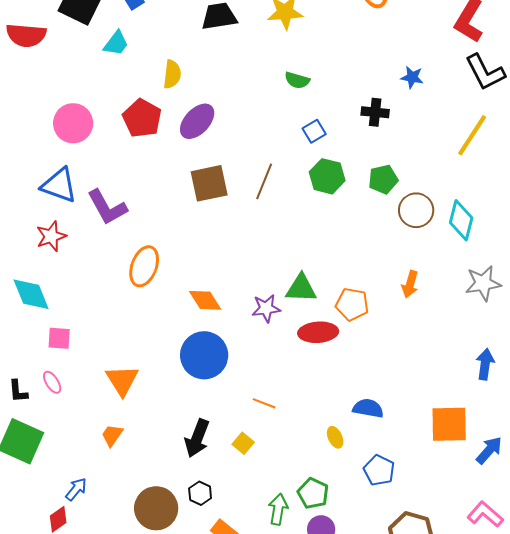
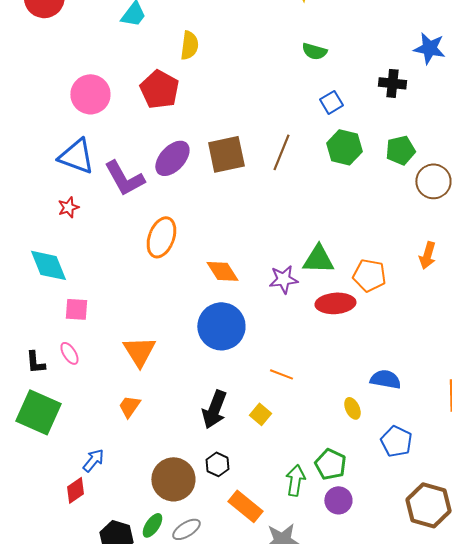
blue star: (412, 77) -> (429, 48), size x1.4
purple ellipse: (197, 121) -> (172, 158), moved
red star: (51, 236) -> (68, 207), size x0.7

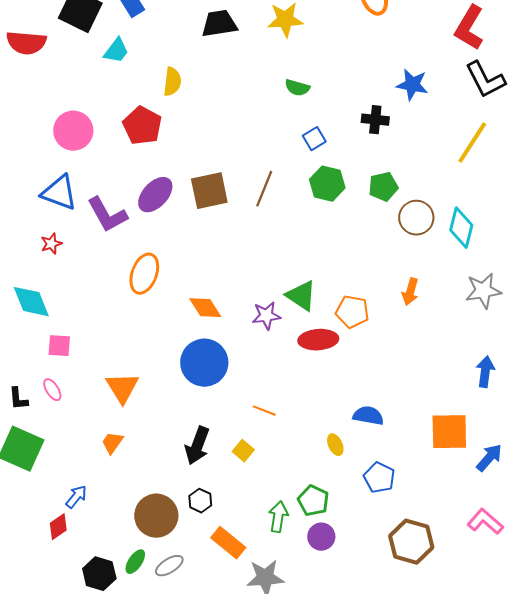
green triangle: (318, 259) -> (301, 296), turned 32

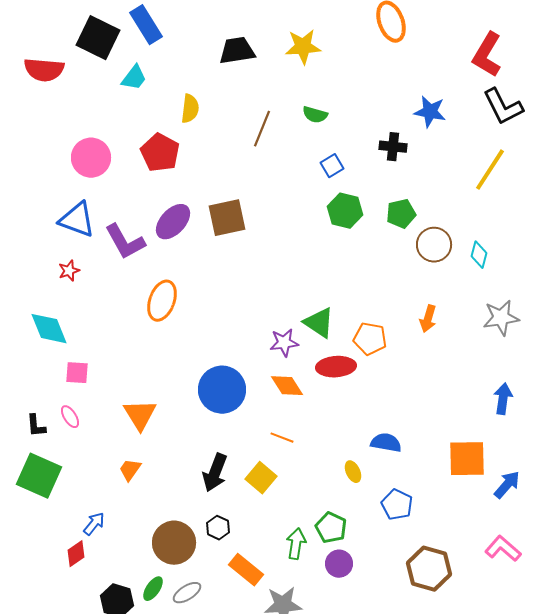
brown line: (264, 189) -> (262, 129), moved
cyan diamond: (461, 228) -> (479, 255), size x0.7
orange diamond: (205, 308) -> (287, 386), moved
yellow square: (243, 451) -> (261, 478), size x1.4

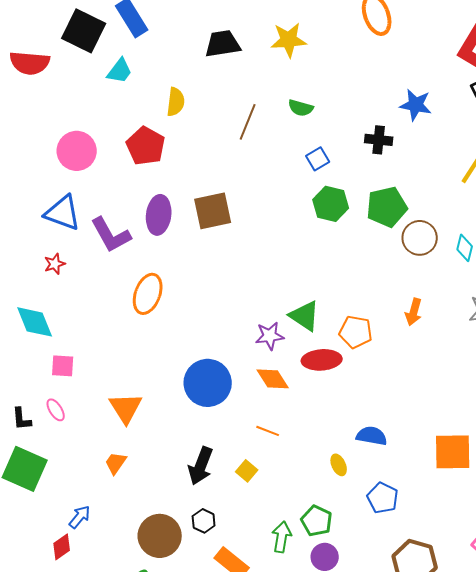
green pentagon: (401, 214) -> (387, 207), size x1.4
purple ellipse: (173, 222) -> (159, 215), turned -36
yellow square: (261, 478) -> (247, 471), size x0.7

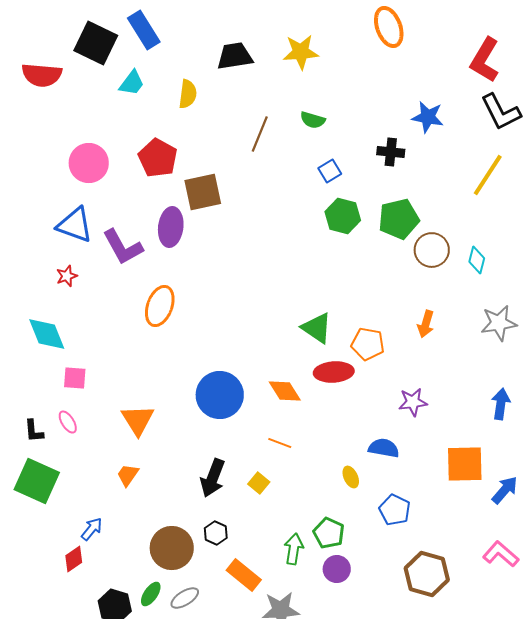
yellow semicircle: (176, 102) -> (188, 94), moved
brown square: (213, 211) -> (203, 192), moved
purple star: (270, 336) -> (413, 402), moved

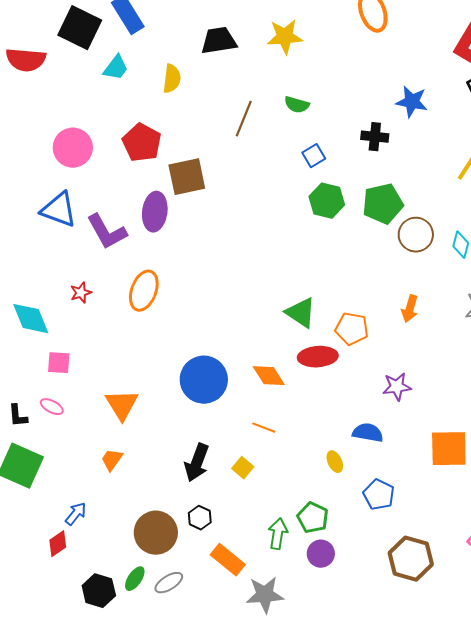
red star: (67, 276) -> (81, 293), moved
pink ellipse: (68, 422) -> (52, 407), turned -30

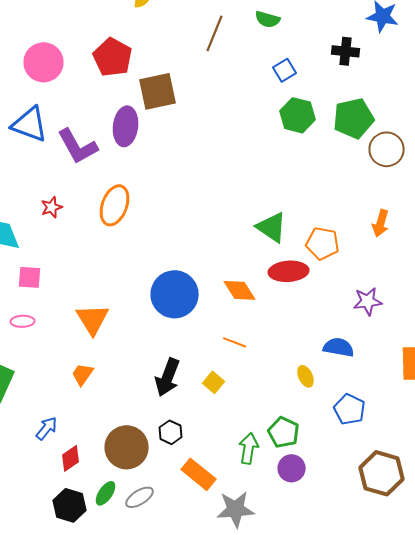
pink ellipse: (52, 407) -> (23, 321), turned -30
red diamond: (58, 544) -> (71, 458), moved

